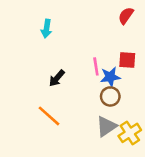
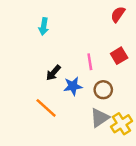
red square: (127, 60) -> (119, 56), turned -35
blue star: (110, 77) -> (73, 86), moved

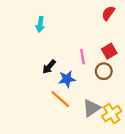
brown circle: (103, 90) -> (104, 71), moved
orange line: (46, 108) -> (60, 99), moved

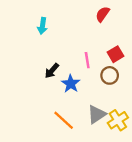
red semicircle: (108, 13) -> (103, 14), moved
blue star: (67, 79) -> (71, 84), turned -30
orange line: (60, 99) -> (64, 120), moved

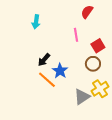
pink line: (87, 60) -> (76, 35), moved
orange line: (64, 120) -> (47, 80), moved
yellow cross: (118, 120) -> (100, 89), moved

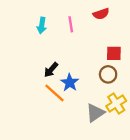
red semicircle: (87, 12) -> (101, 14), turned -144
pink line: (76, 35) -> (71, 24), moved
red square: (98, 46) -> (114, 53), turned 32

